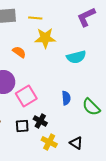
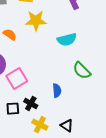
blue semicircle: (66, 98) -> (57, 91), moved
green semicircle: (91, 107) -> (82, 71), moved

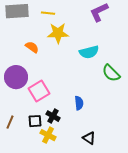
green semicircle: (82, 71) -> (111, 73), moved
yellow cross: (40, 125) -> (48, 135), moved

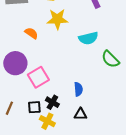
black triangle: (89, 138) -> (80, 114), moved, turned -32

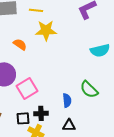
cyan semicircle: (88, 38) -> (100, 50), moved
green semicircle: (110, 59) -> (89, 89), moved
black cross: (52, 102) -> (41, 113), turned -32

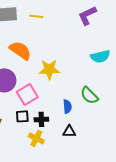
yellow star: (46, 30) -> (49, 69), moved
orange semicircle: (20, 44) -> (20, 50), size x1.6
black square: (23, 118) -> (22, 116), moved

